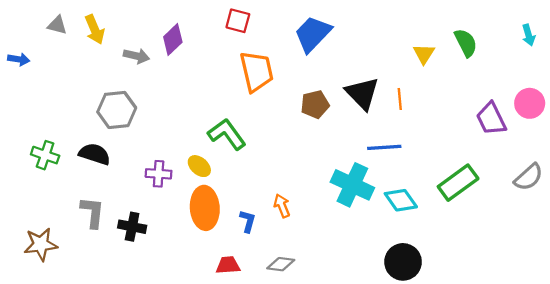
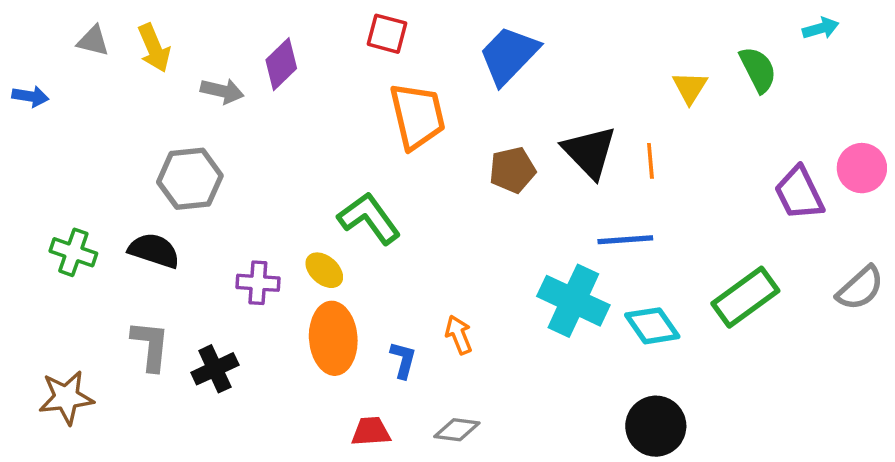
cyan arrow: (529, 35) -> (821, 28), moved, turned -90
black cross: (132, 227) -> (215, 369), turned -36

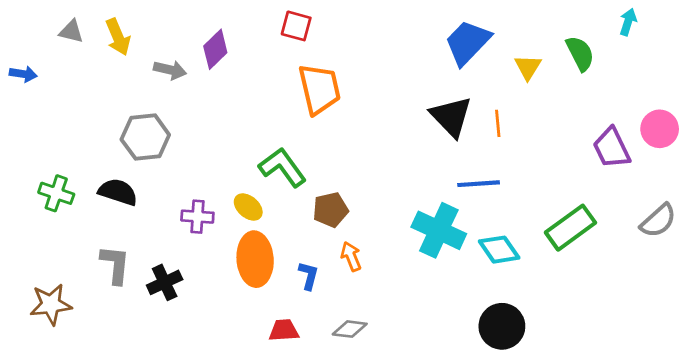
cyan arrow: (821, 28) -> (628, 22), turned -56
blue trapezoid: (509, 55) -> (468, 42), moved
brown pentagon: (512, 170) -> (330, 210), moved

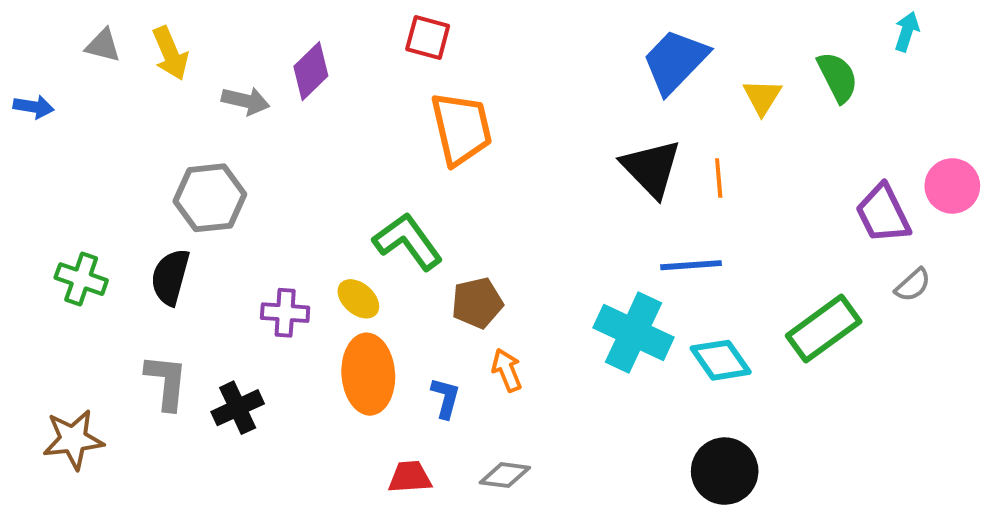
black semicircle: (118, 192) -> (170, 277), turned -93
gray semicircle: (658, 221) -> (913, 285), moved, size x0.7

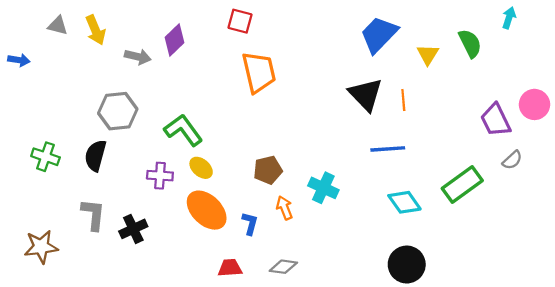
green L-shape: (408, 241) -> (183, 130), moved
cyan cross: (634, 332) -> (323, 188), moved, size x0.7
orange ellipse: (368, 374) -> (207, 210), turned -42

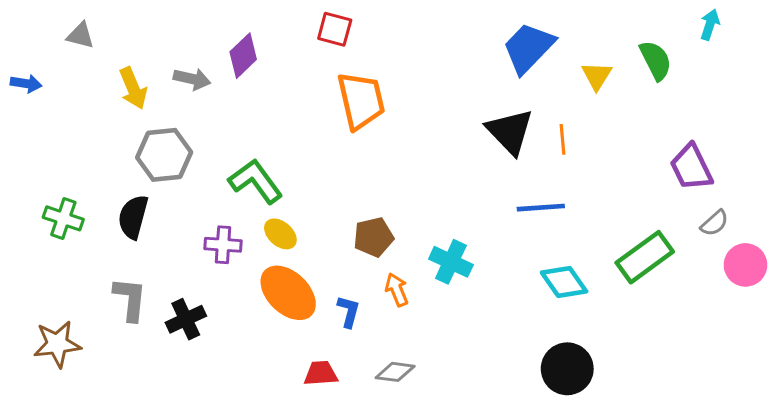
yellow arrow: (95, 30) -> (133, 88), moved
pink circle: (535, 104) -> (745, 265), moved

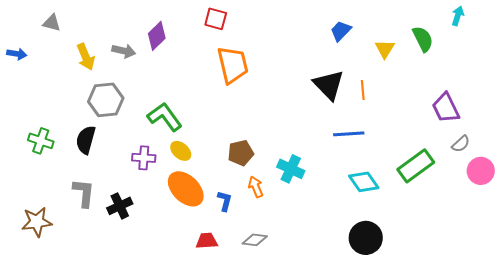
blue trapezoid: (528, 48) -> (341, 31), size x0.6

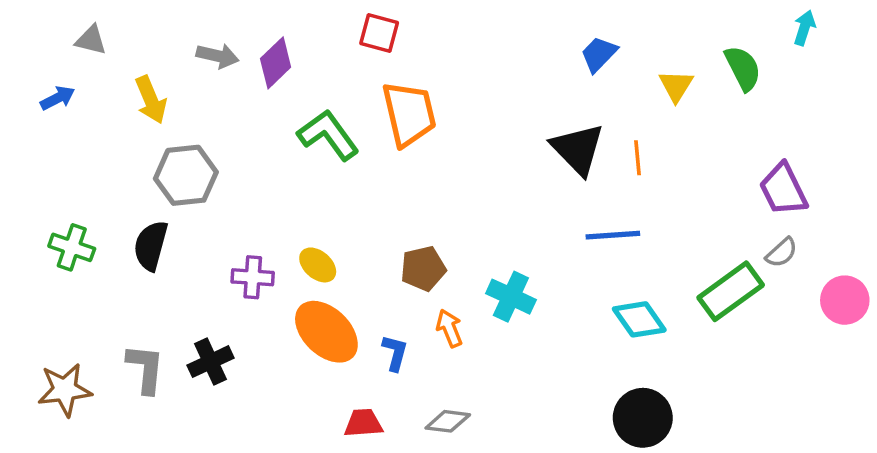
gray arrow: (124, 51) -> (218, 56), moved
blue arrow: (17, 54) -> (58, 98), moved, turned -36
green L-shape: (165, 117) -> (328, 135), moved
gray semicircle: (461, 144) -> (782, 253), moved
gray L-shape: (84, 193) -> (145, 369), moved

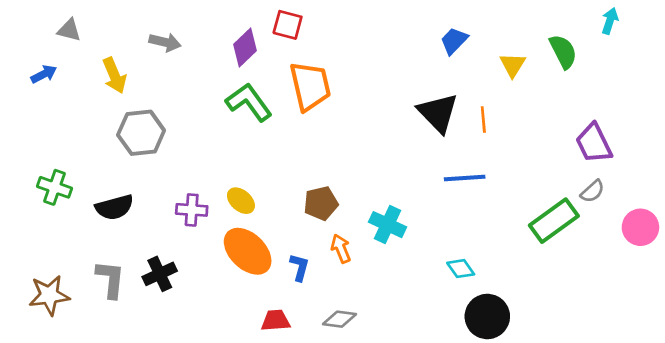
purple diamond: (276, 63) -> (245, 47), moved
black semicircle: (151, 246) -> (114, 207), moved, turned -120
cyan diamond: (639, 319) -> (461, 269), moved, size x0.7

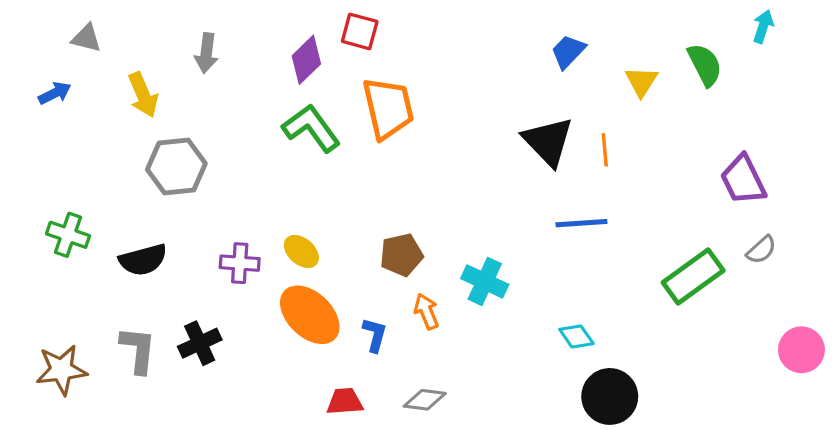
gray arrow: (165, 42) -> (206, 53), turned 84
gray semicircle: (593, 191) -> (761, 250), moved
pink circle: (640, 227) -> (801, 350), moved

